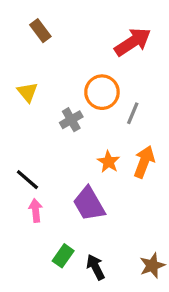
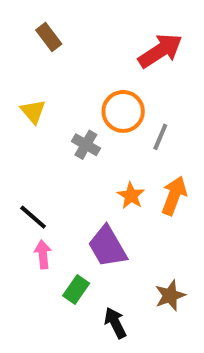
gray cross: (71, 120) -> (86, 145), turned -30
green rectangle: (63, 256) -> (76, 290), moved
brown star: (152, 265) -> (170, 295), moved

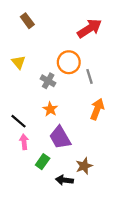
gray line: (160, 137) -> (90, 76), turned -40
orange star: (131, 196) -> (50, 109), moved
brown star: (170, 295) -> (84, 166), moved
black arrow: (115, 323) -> (64, 180), turned -56

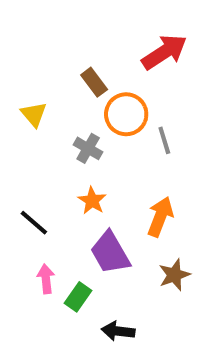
brown rectangle: (27, 21) -> (94, 82), moved
orange arrow: (97, 109) -> (160, 217), moved
pink arrow: (24, 142) -> (46, 279), moved
brown star: (84, 166) -> (174, 275), moved

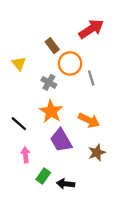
orange star: (92, 201) -> (51, 111), size x1.5
orange arrow: (160, 217) -> (89, 120), turned 95
green rectangle: (78, 297) -> (43, 176), moved

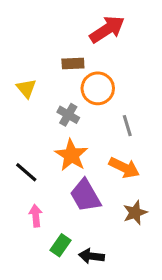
red arrow: (91, 29) -> (107, 29), moved
brown rectangle: (52, 46) -> (73, 64), turned -56
gray line: (91, 78) -> (127, 126), moved

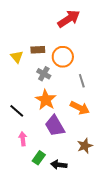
brown rectangle: (73, 64) -> (38, 50), moved
brown star: (135, 213) -> (85, 146), moved

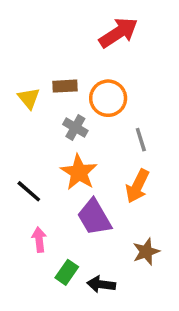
orange arrow: (80, 108) -> (137, 186), turned 90

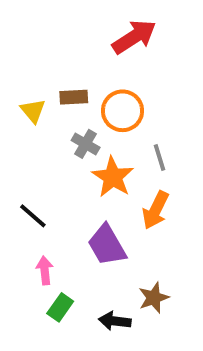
orange star: (79, 172) -> (113, 177), moved
brown star: (146, 252) -> (154, 298), moved
green rectangle: (67, 272) -> (60, 307), moved

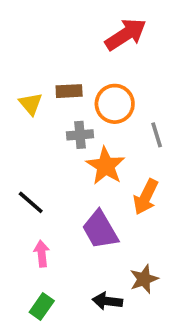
gray cross: (86, 144) -> (80, 135), turned -35
gray line: (159, 158) -> (157, 135), moved
green rectangle: (60, 307) -> (42, 306), moved

